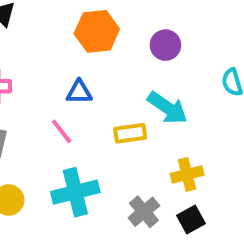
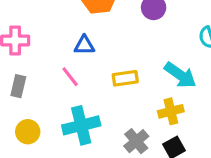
cyan arrow: (167, 108) -> (180, 75), moved

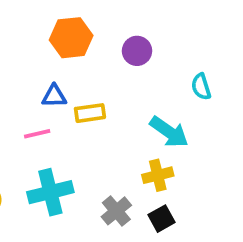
pink line: (70, 77) -> (37, 134), turned -65
yellow rectangle: (125, 78) -> (90, 113), moved

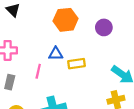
pink line: (37, 134) -> (38, 71), moved, turned -64

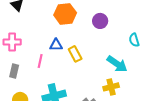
yellow rectangle: (76, 64) -> (75, 54), turned 70

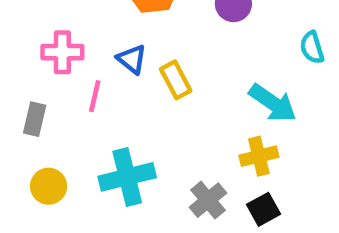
pink cross: (12, 42) -> (62, 52), moved
blue triangle: (56, 45) -> (132, 59), turned 40

